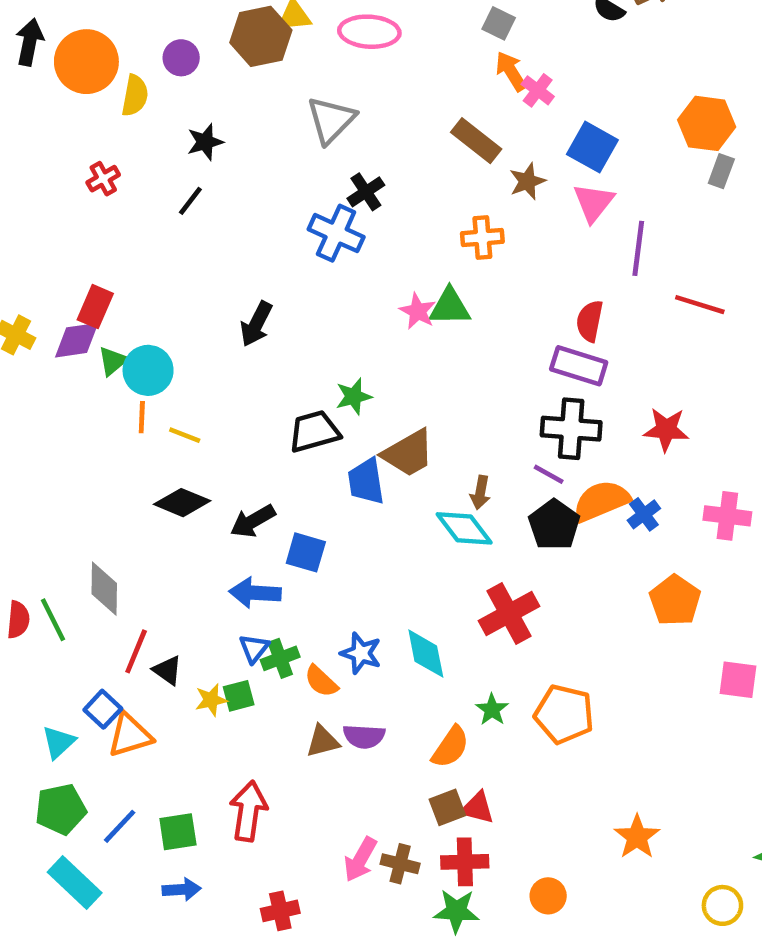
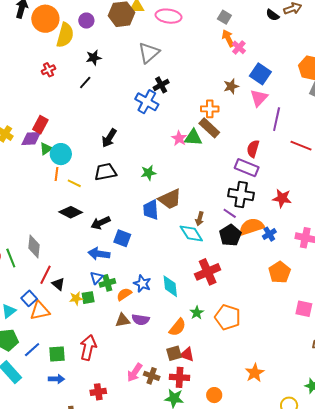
yellow semicircle: (135, 96) -> (65, 35), size x1.4
brown rectangle: (476, 141) -> (209, 128), moved
black trapezoid: (314, 431) -> (105, 172), moved
orange semicircle: (321, 681) -> (124, 294), turned 98

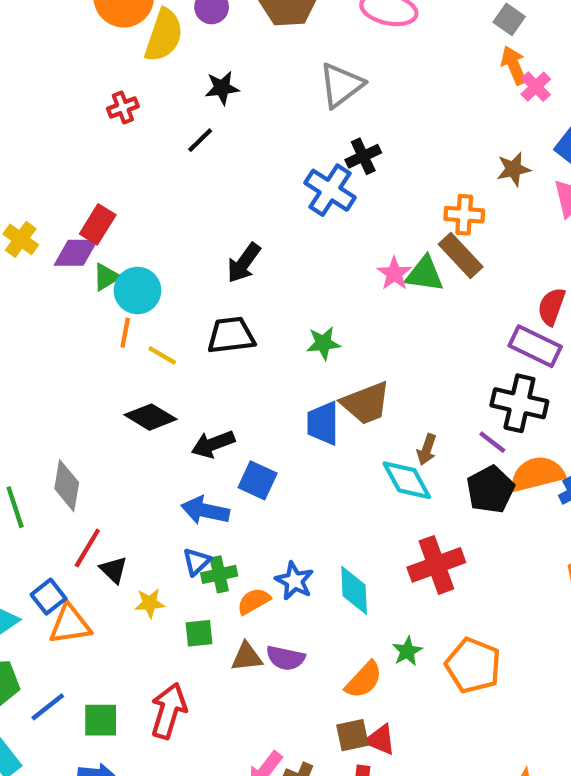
green square: (88, 298) -> (199, 633), moved

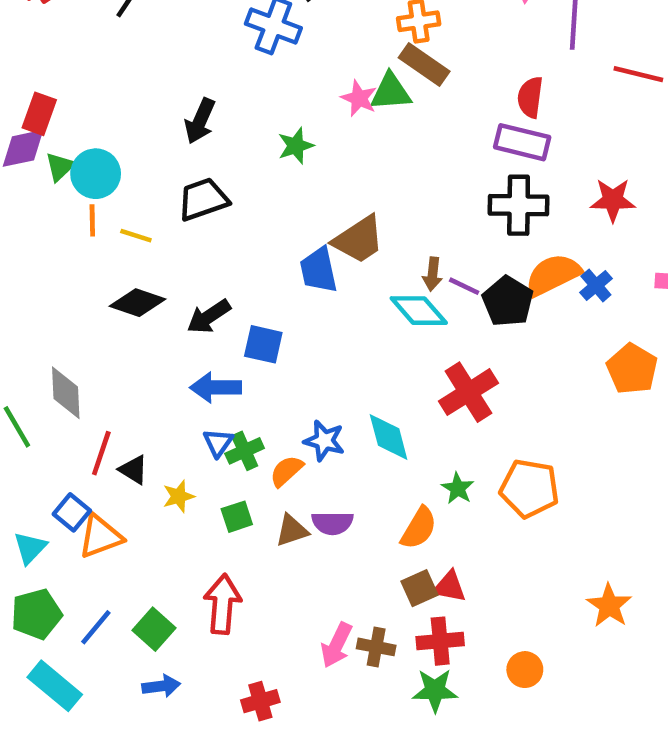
green star: (323, 343) -> (296, 146), moved
purple line: (492, 442) -> (464, 286), moved
green square: (101, 720) -> (154, 629), turned -36

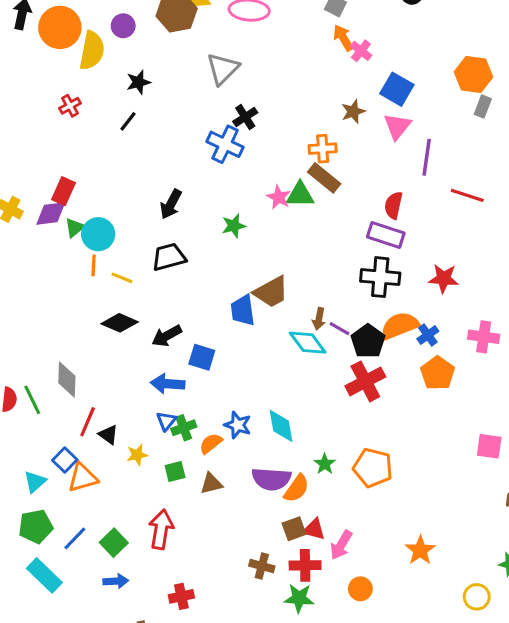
orange pentagon: (632, 369) -> (438, 373), moved
red cross: (468, 392) -> (365, 381), moved
purple semicircle: (332, 523) -> (271, 479), moved, size x1.4
pink arrow: (337, 645) -> (341, 545), moved

